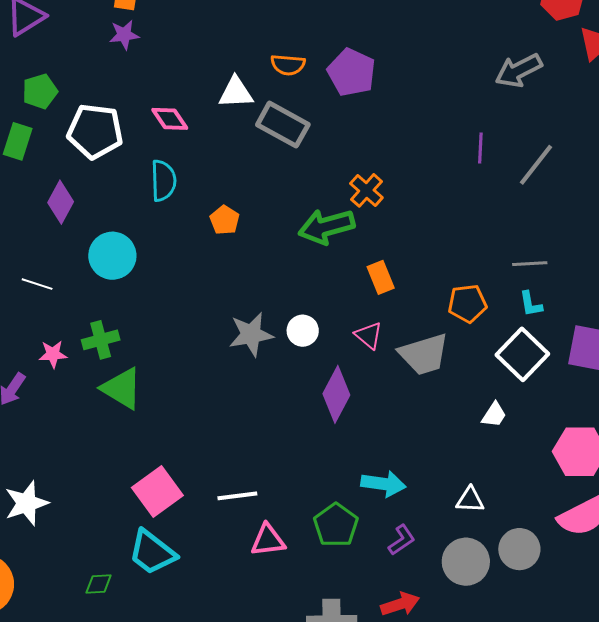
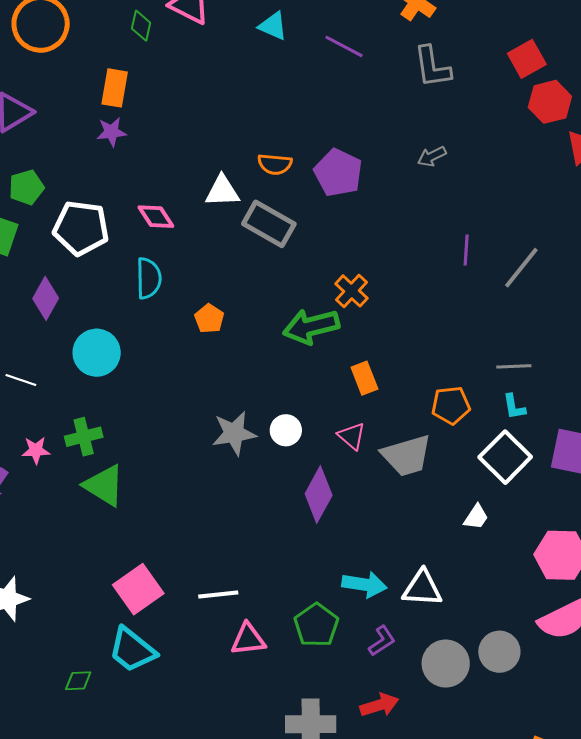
gray arrow: (519, 70) -> (432, 156), moved, size x0.6
white triangle: (470, 500) -> (422, 588), moved, size x1.4

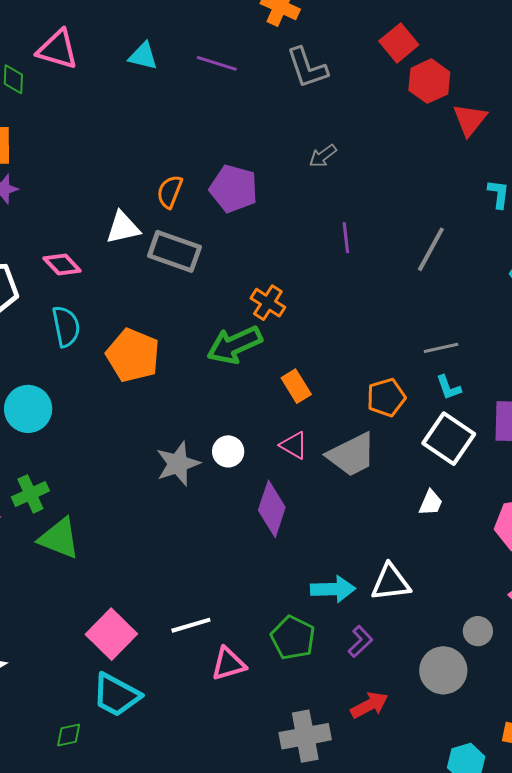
orange semicircle: (275, 164) -> (170, 192), turned 116
purple line: (466, 250) -> (346, 238), moved
orange pentagon: (209, 319) -> (133, 355), size x1.8
gray circle: (499, 652) -> (478, 631), size x0.7
gray circle: (446, 664) -> (443, 670), moved

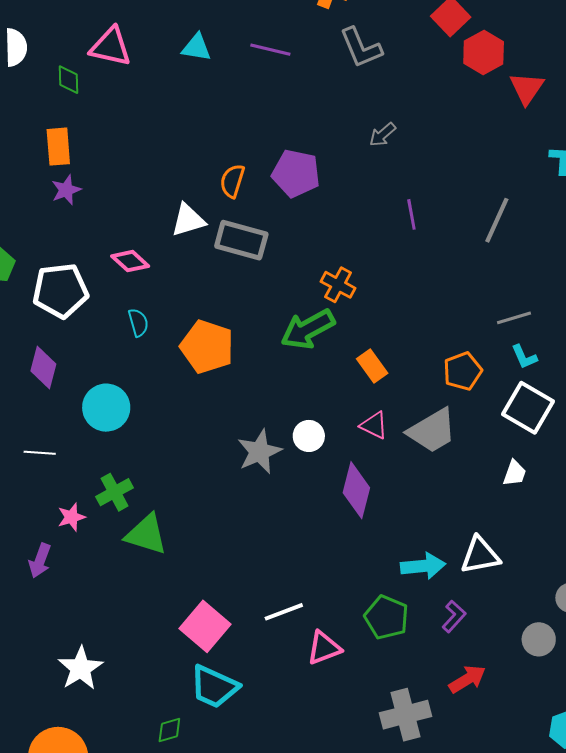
cyan semicircle: (66, 326) -> (138, 323), size x0.7
gray circle: (443, 670) -> (539, 639), size x0.7

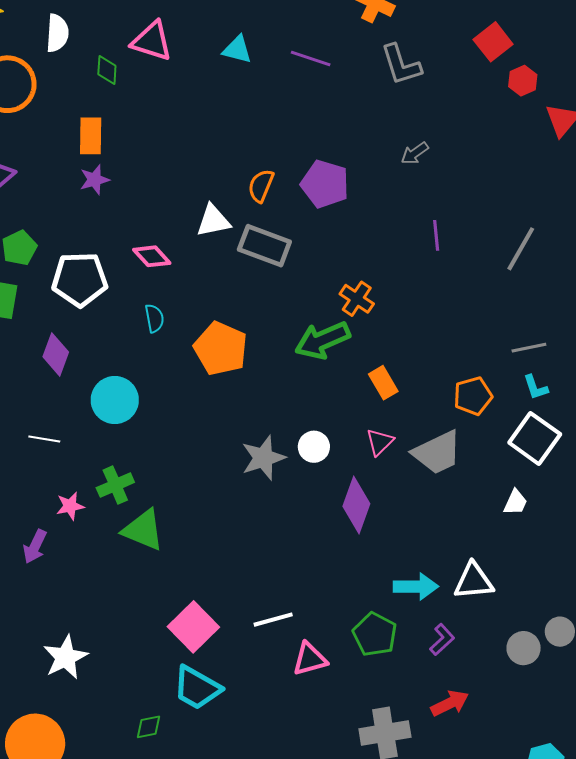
red hexagon: (484, 53) -> (523, 81), size x0.7
pink triangle: (374, 425) -> (380, 442), turned 44
gray circle: (539, 639) -> (524, 648), moved

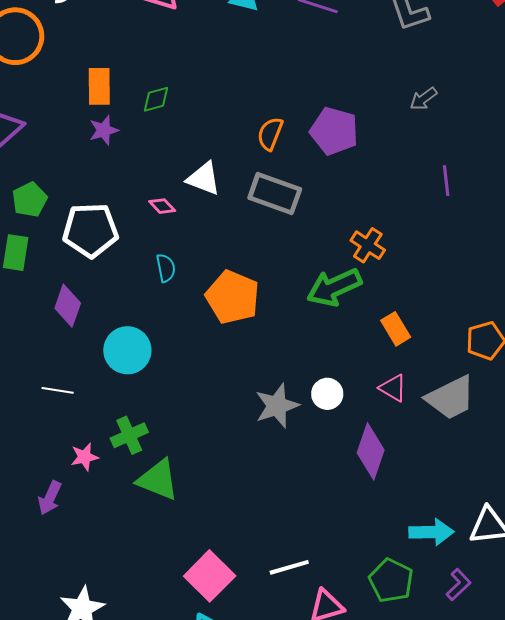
green diamond: (107, 70) -> (156, 99), moved, turned 72
white triangle: (213, 221) -> (204, 179), moved, turned 33
pink diamond: (152, 256) -> (162, 206), size x0.7
pink triangle: (380, 442) -> (393, 388), turned -44

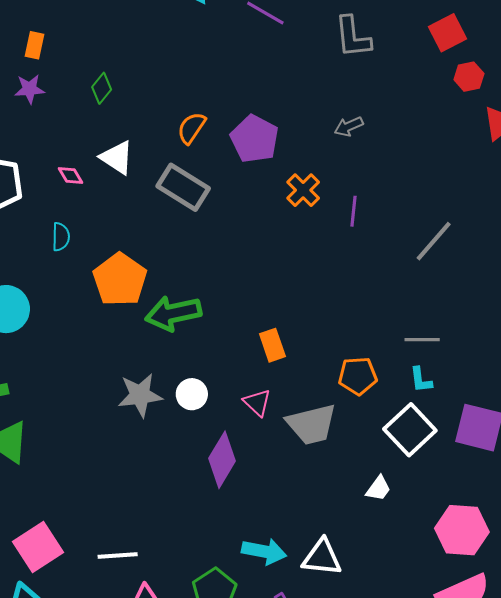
orange rectangle: (99, 86) -> (34, 45), size x0.7
green diamond: (156, 99) -> (102, 88), moved, turned -48
orange cross: (368, 245) -> (303, 190), moved
green arrow: (334, 287) -> (173, 313), moved

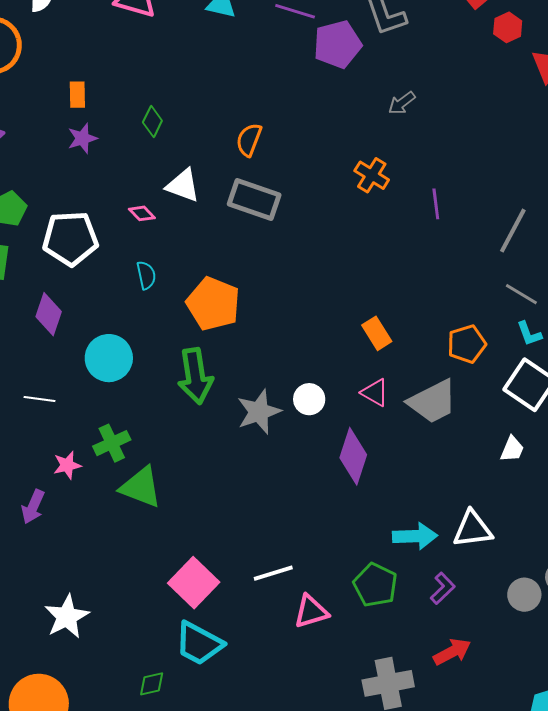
purple pentagon: (255, 139) -> (337, 44), moved, turned -30
purple line: (353, 211) -> (436, 204), moved
gray line: (434, 241) -> (513, 231), moved
green arrow: (173, 313) -> (195, 376), moved, turned -74
gray line: (422, 340) -> (521, 294), turned 44

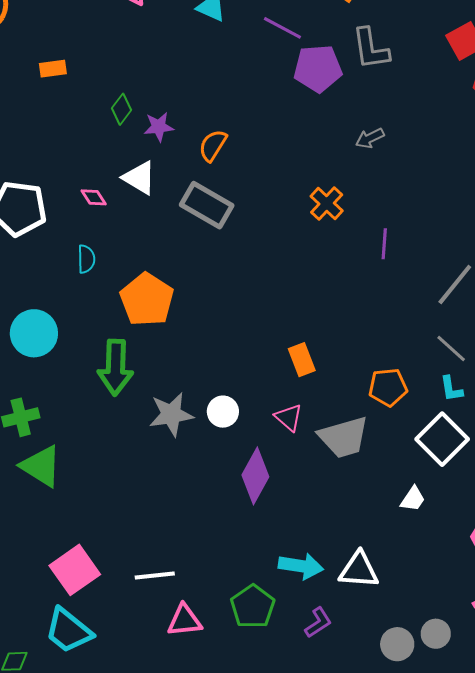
orange rectangle: (77, 95) -> (53, 69), turned 72
purple star: (82, 138) -> (159, 127), moved

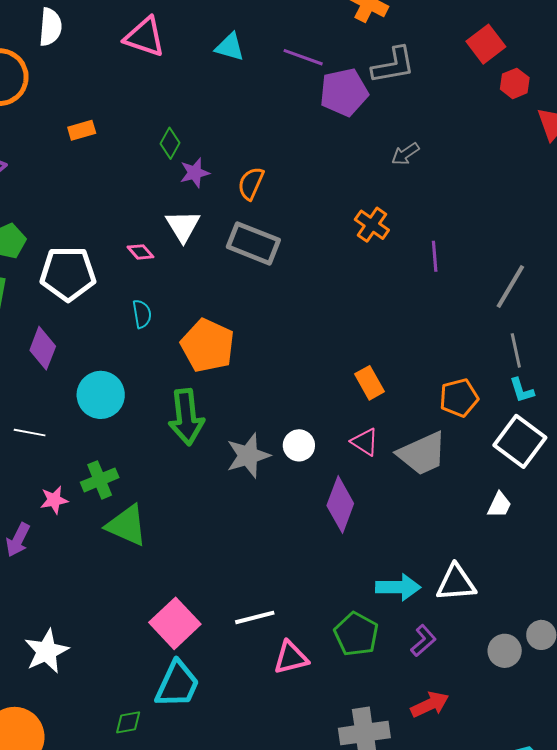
gray L-shape: (371, 49) -> (393, 65), turned -84
green diamond: (121, 109) -> (170, 143), moved
white triangle: (139, 178) -> (183, 226), turned 36
gray line: (451, 349) -> (516, 350), turned 44
cyan trapezoid: (68, 631) -> (177, 684), turned -96

